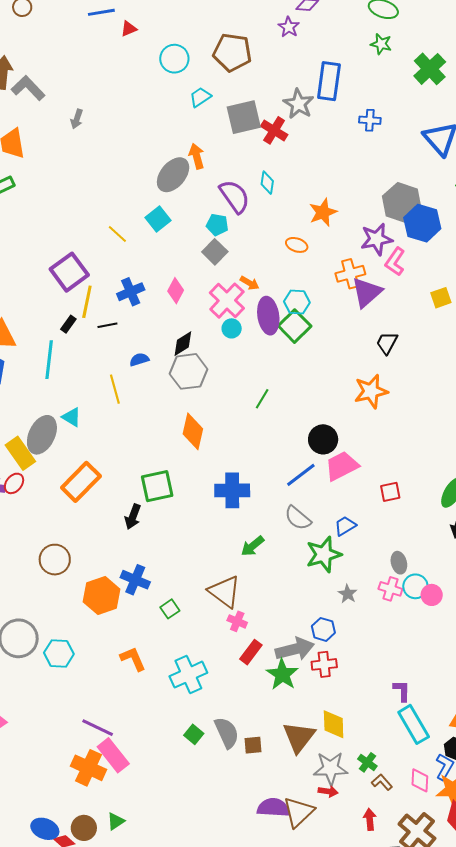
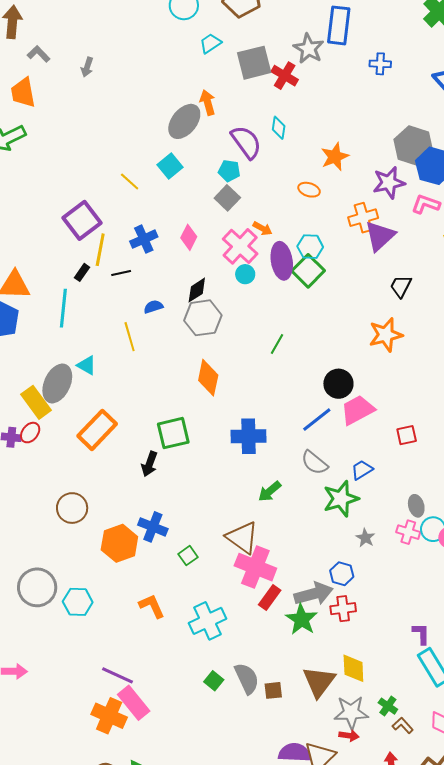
gray L-shape: (28, 88) -> (39, 54), moved, size x0.7
pink L-shape: (395, 262) -> (426, 204), moved, turned 76
pink cross: (237, 621) -> (255, 567), size x2.0

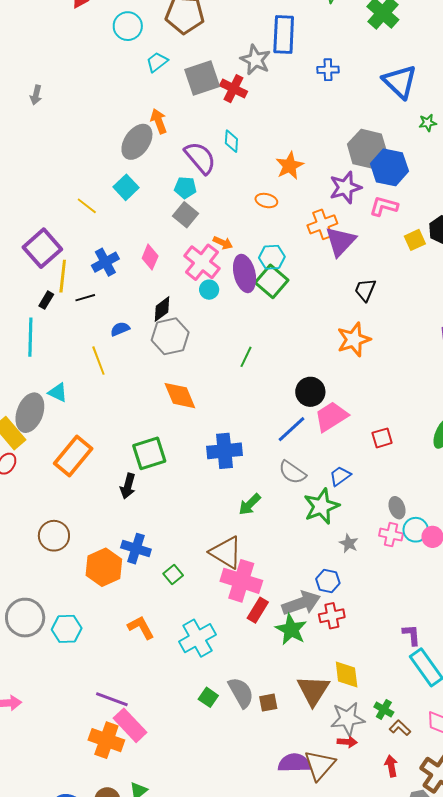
orange diamond: (208, 378) -> (180, 396), turned -30

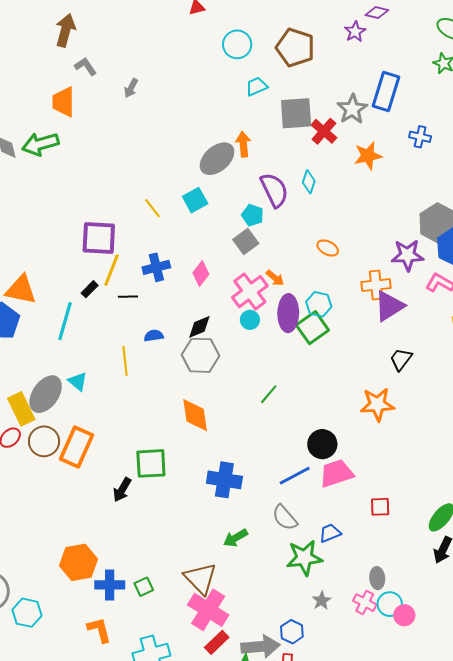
orange star: (290, 166) -> (368, 156), moved
purple square: (42, 248) -> (99, 238), turned 30
orange rectangle: (73, 456) -> (77, 447), turned -30
brown circle: (54, 536) -> (44, 441), moved
blue cross: (136, 549) -> (110, 585), moved, turned -32

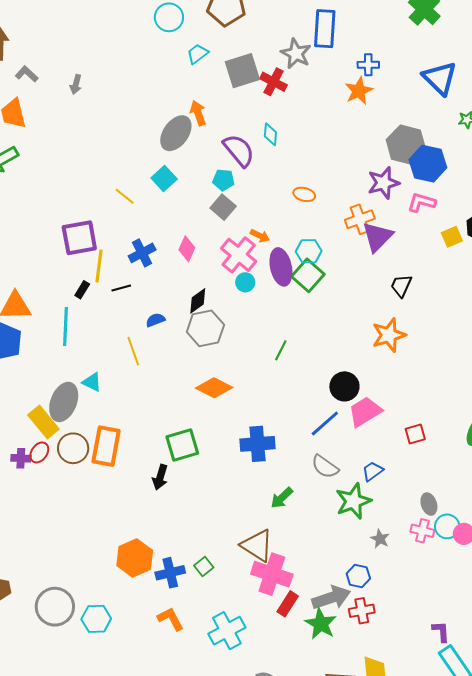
orange star: (368, 156) -> (359, 91), moved
orange diamond: (195, 415) -> (214, 388), turned -42

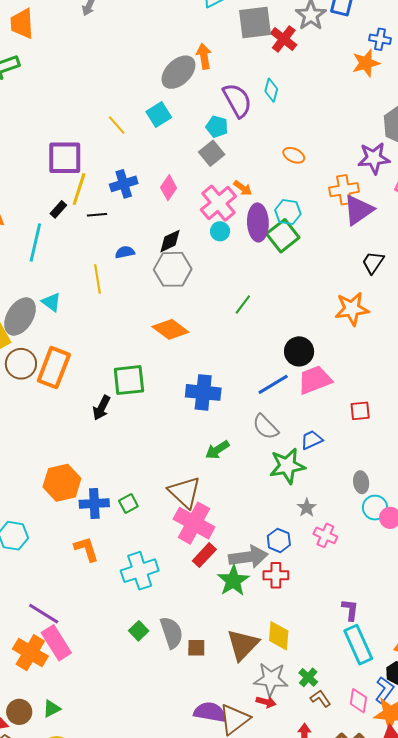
pink cross: (422, 531) -> (325, 535), moved

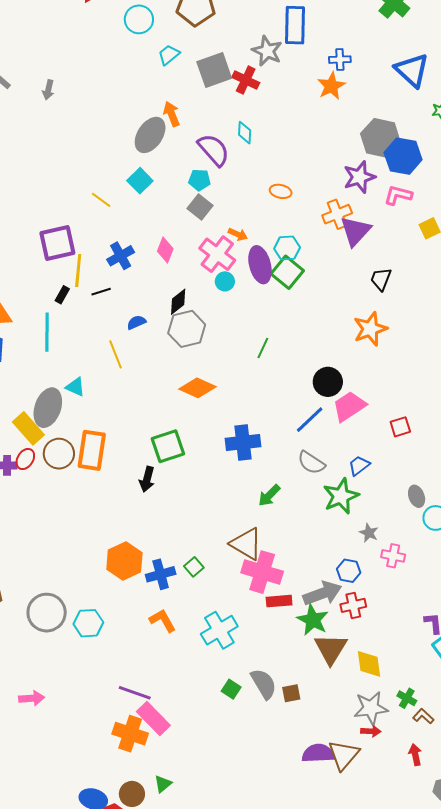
red rectangle: (204, 555) -> (279, 601), turned 55
brown triangle: (243, 645) -> (331, 649), moved

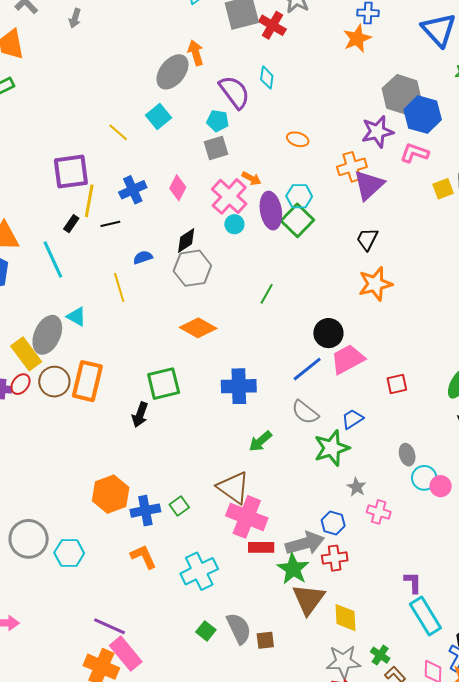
gray square: (200, 207) -> (216, 148), turned 30
black trapezoid: (381, 279) -> (367, 239), moved
cyan line: (47, 332) -> (53, 259), turned -30

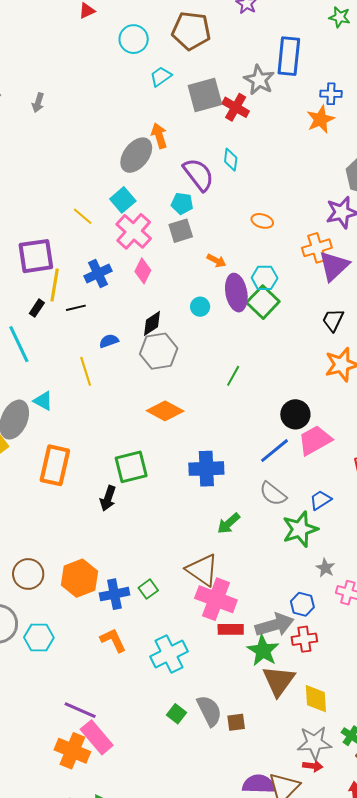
pink cross: (229, 196) -> (134, 231), moved
brown circle: (54, 382) -> (28, 574), moved

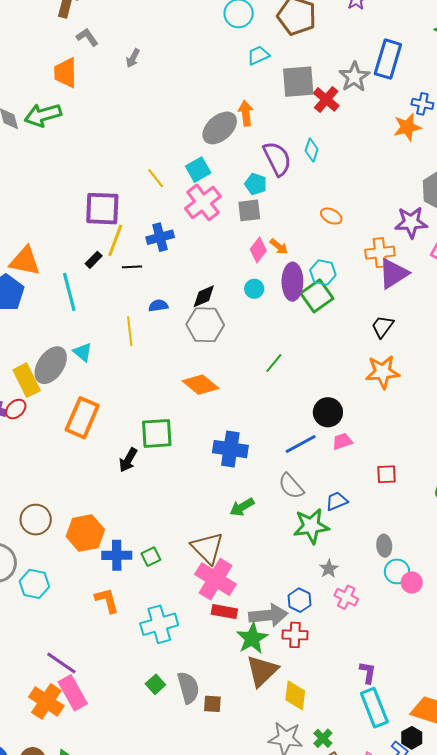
pink diamond: (143, 271) -> (258, 250), moved
pink trapezoid: (315, 440) -> (342, 441), size x0.6

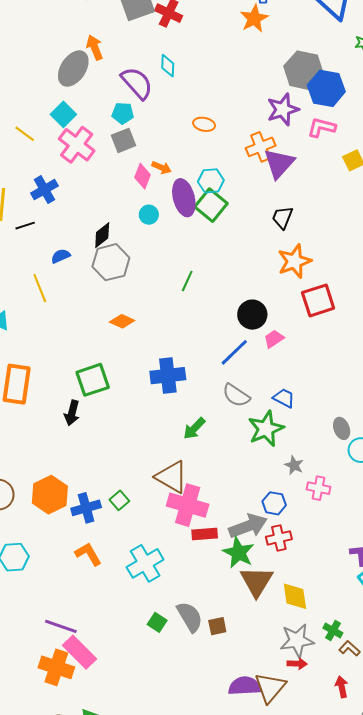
orange diamond: (200, 385) -> (122, 321), size x0.7
red square: (386, 474) -> (318, 300), moved, size x1.6
blue trapezoid: (337, 501) -> (284, 398), turned 65

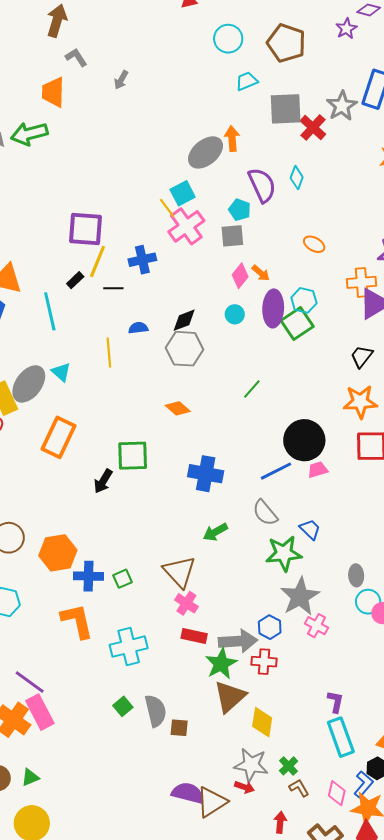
yellow line: (25, 134) -> (167, 208), moved
black circle: (252, 315) -> (304, 440), size x1.4
gray star: (294, 465) -> (300, 597), size x2.0
pink cross: (188, 505) -> (186, 603), size x0.6
orange L-shape: (88, 554) -> (77, 621), size x1.4

